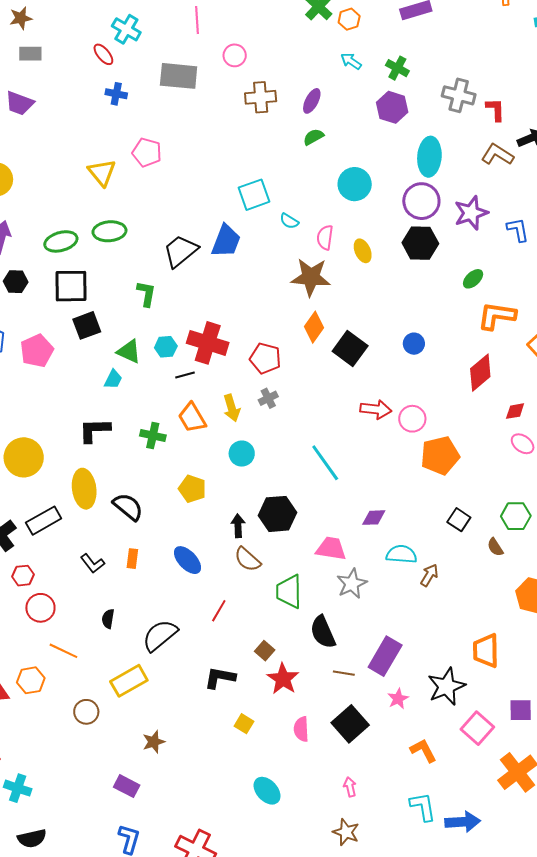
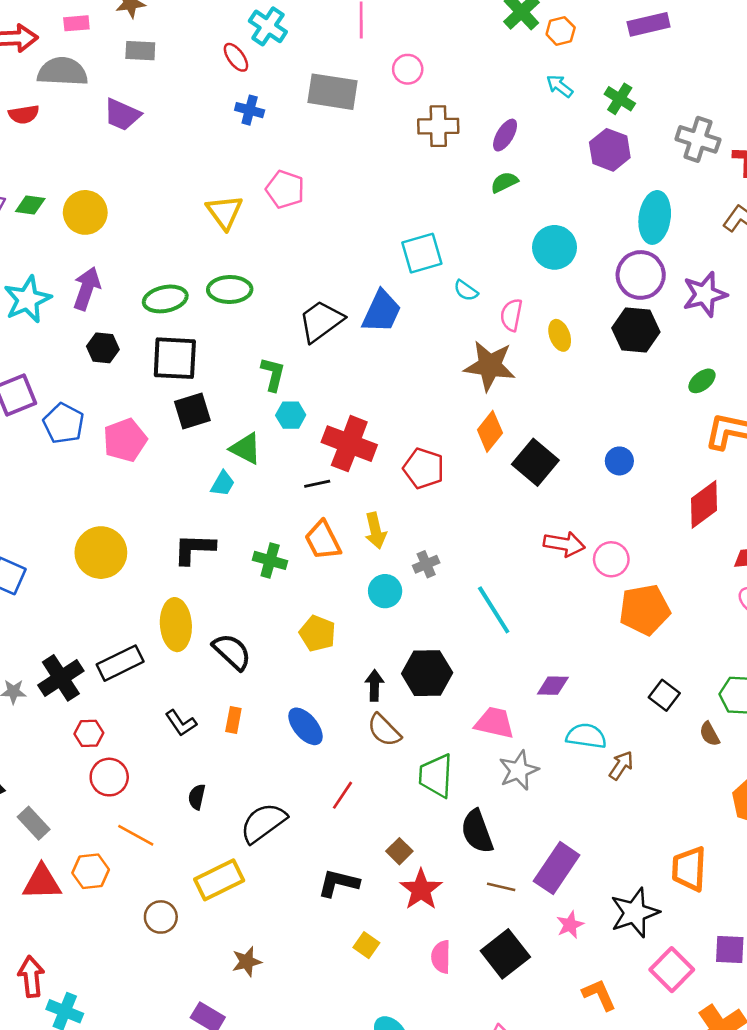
cyan hexagon: (166, 347) -> (291, 415), moved
gray cross: (268, 398) -> (426, 564), moved
yellow circle: (24, 457) -> (101, 553), moved

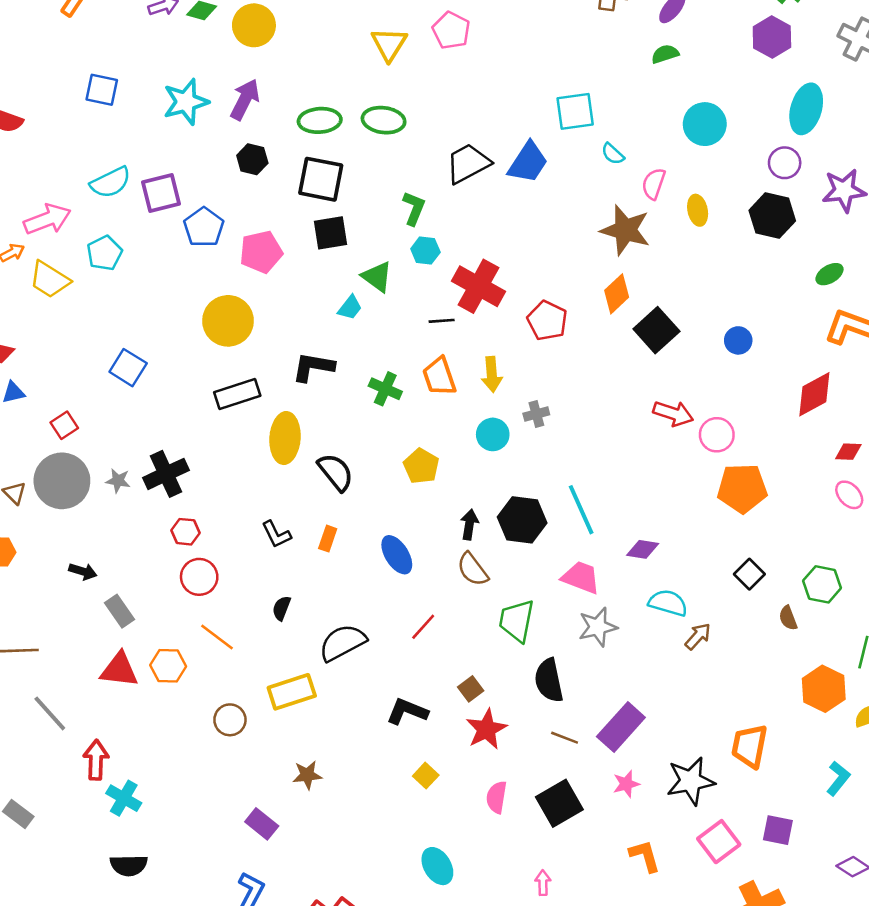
purple circle: (641, 275) -> (785, 163), size x0.7
yellow circle: (101, 553) -> (228, 321), moved
cyan line: (494, 610) -> (581, 510), moved
black rectangle: (120, 663) -> (237, 394), moved

